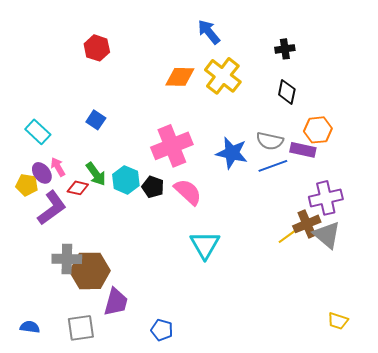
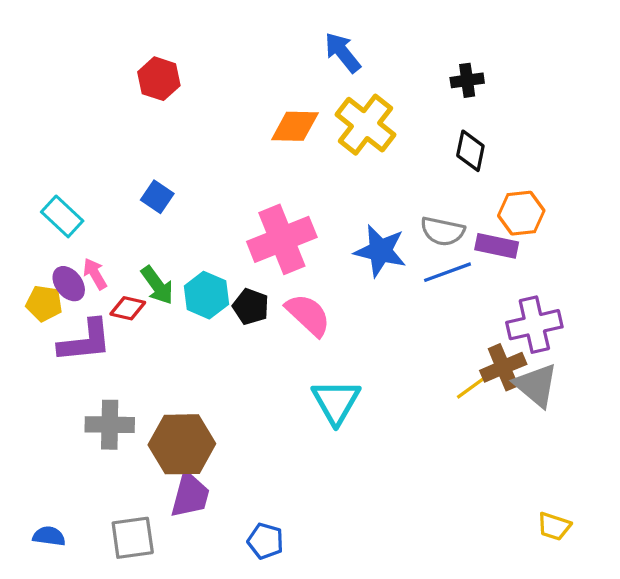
purple L-shape: (52, 208) -> (85, 341), turned 30
brown hexagon: (90, 271) -> (182, 444), moved

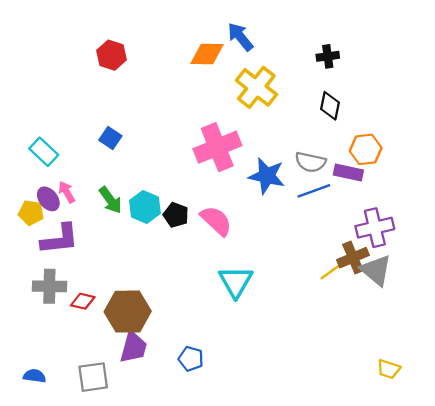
orange diamond: (295, 126) -> (207, 54), moved
pink cross: (282, 239) -> (217, 147), moved
red diamond: (128, 308) -> (83, 301), moved
gray cross: (110, 425) -> (49, 286), moved
blue pentagon: (265, 541) -> (191, 359), moved

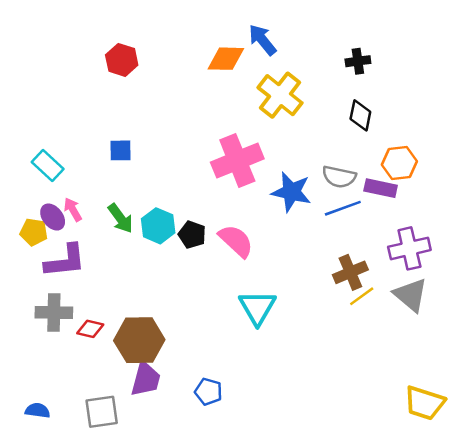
blue square: (110, 138) -> (120, 150), turned -35
brown cross: (353, 258) -> (350, 272), moved
yellow trapezoid: (389, 369) -> (424, 403), size x1.6

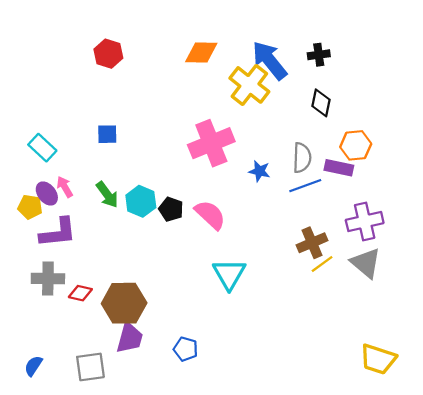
blue arrow: (262, 40) -> (270, 60), moved, size x1.4
gray semicircle: (339, 177) -> (302, 158), turned -100
blue star: (291, 192) -> (259, 171), size x0.6
blue semicircle: (38, 410) -> (33, 366), turned -65

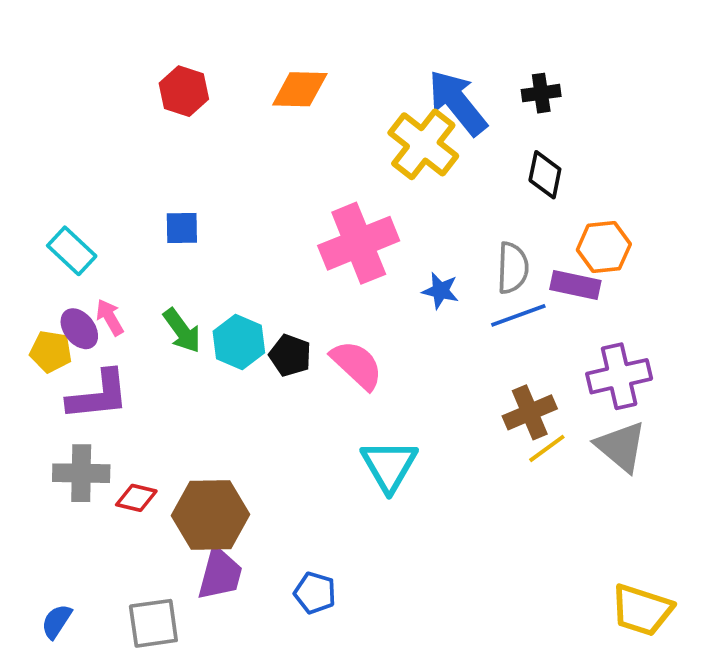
orange diamond: (201, 52) -> (300, 89), moved

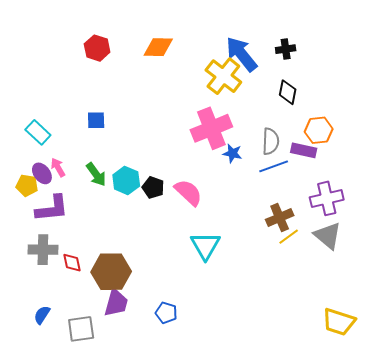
pink cross: (359, 243) -> (211, 128), moved
red diamond: (136, 498) -> (72, 263), turned 65
blue semicircle: (57, 621) -> (42, 315), moved

